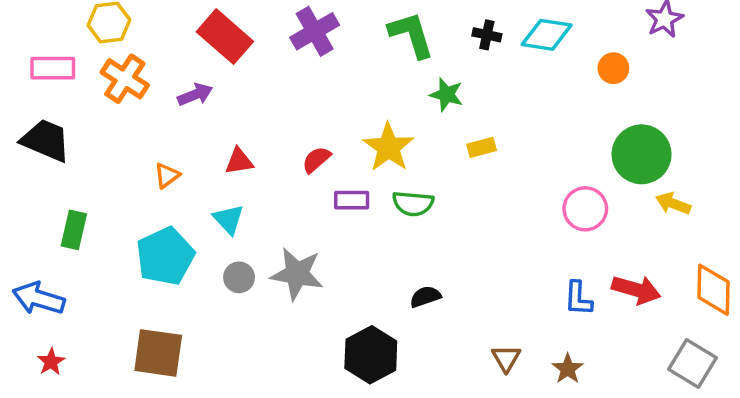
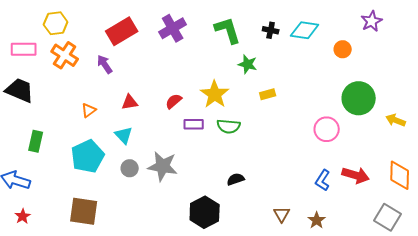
red rectangle: (225, 37) -> (122, 31), turned -72
purple arrow: (195, 95) -> (105, 64), turned -102
yellow arrow: (673, 204) -> (396, 120), moved
blue L-shape: (578, 298) -> (323, 180), turned 30

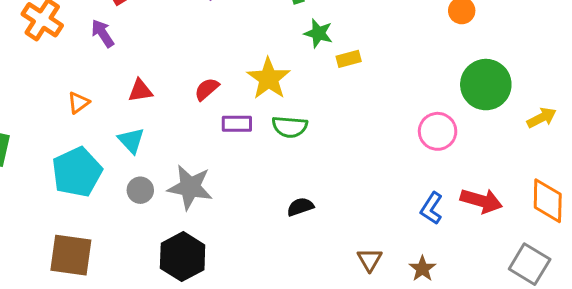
yellow rectangle: (268, 94) -> (349, 59), moved
yellow arrow: (396, 120) -> (542, 118), turned 132
black hexagon: (205, 212) -> (183, 257), moved

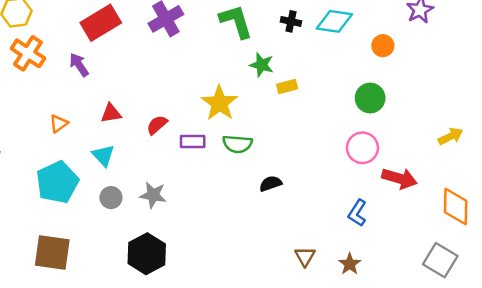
green circle: (486, 85) -> (370, 98), moved, size x0.7
red semicircle: (207, 89) -> (157, 125), moved
gray star: (190, 187) -> (153, 195), size x0.7
red arrow: (481, 201) -> (399, 178), moved
black semicircle: (300, 207) -> (271, 184), moved

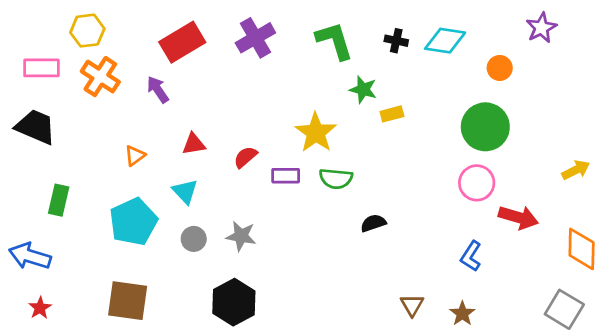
green circle: (370, 98) -> (485, 127), size x1.4

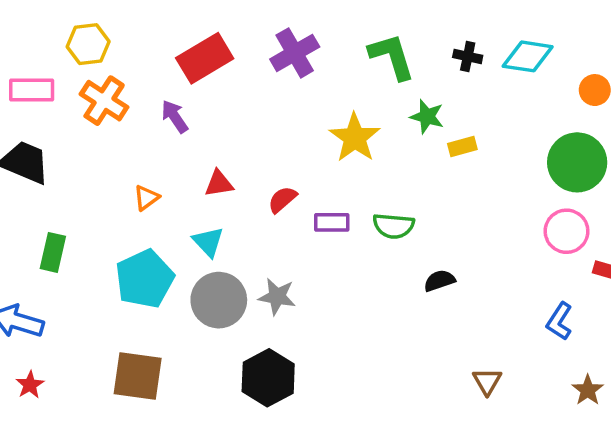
yellow star: (316, 133) -> (355, 138), moved
gray circle: (194, 239) -> (219, 300), size x1.8
brown star: (462, 314) -> (588, 390), moved

